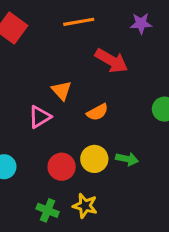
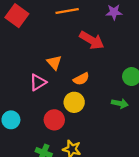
yellow circle: (94, 159) -> (74, 102), moved
green arrow: (127, 159) -> (120, 103), moved

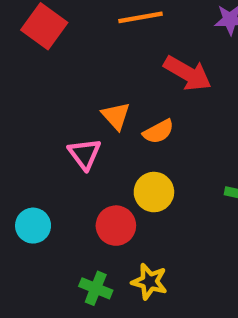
orange semicircle: (81, 79) -> (158, 132), moved
pink triangle: (38, 82) -> (85, 154), turned -36

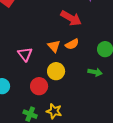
orange triangle: (116, 116) -> (54, 46), moved
orange semicircle: (158, 132) -> (72, 44), moved

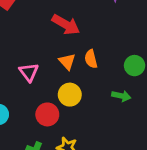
red arrow: (71, 18) -> (66, 25), moved
orange semicircle: (72, 44) -> (91, 59), turned 104

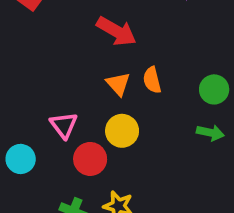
pink triangle: (29, 72) -> (64, 125), moved
green arrow: (121, 96) -> (210, 133), moved

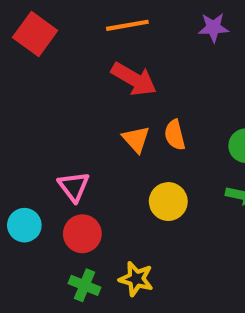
yellow circle: (122, 131) -> (168, 202), moved
red circle: (90, 159) -> (82, 234), moved

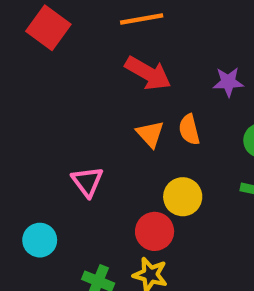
purple star: (213, 28) -> (228, 82), moved
cyan circle: (24, 225) -> (40, 240), moved
red circle: (82, 234) -> (155, 231), moved

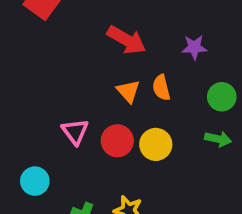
red circle: (155, 231) -> (117, 141), moved

